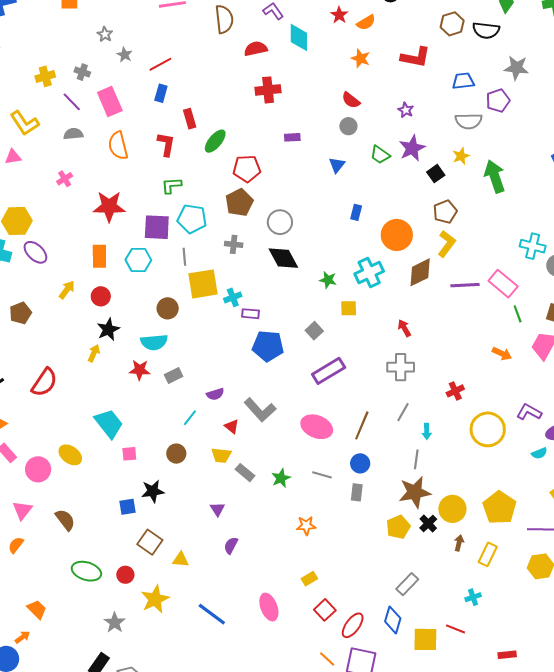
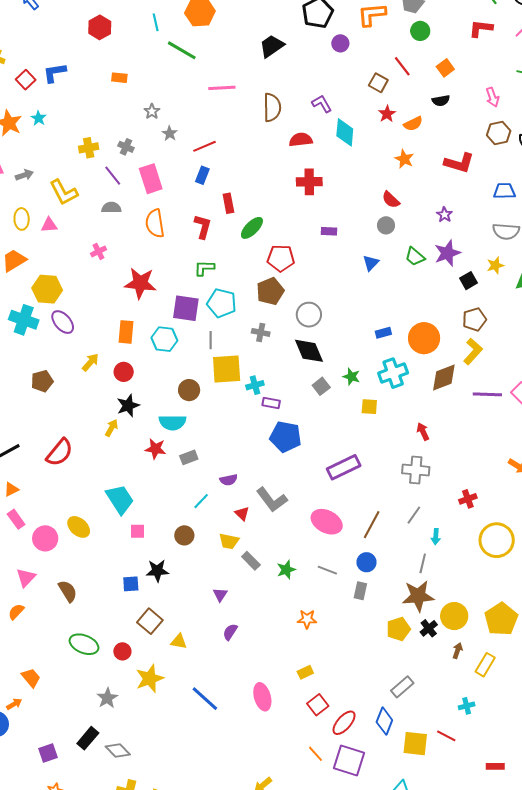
blue rectangle: (356, 212) -> (383, 333), moved, turned 56
gray square: (314, 331) -> (321, 386), moved

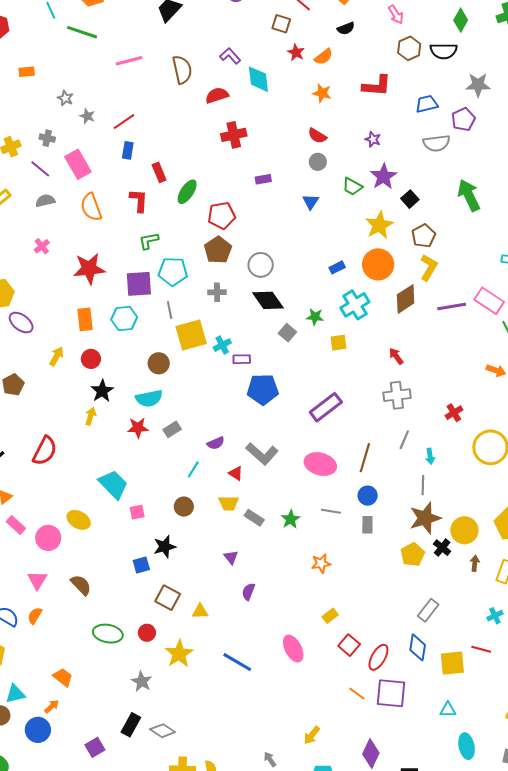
yellow star: (495, 265) -> (379, 225), moved, size x1.6

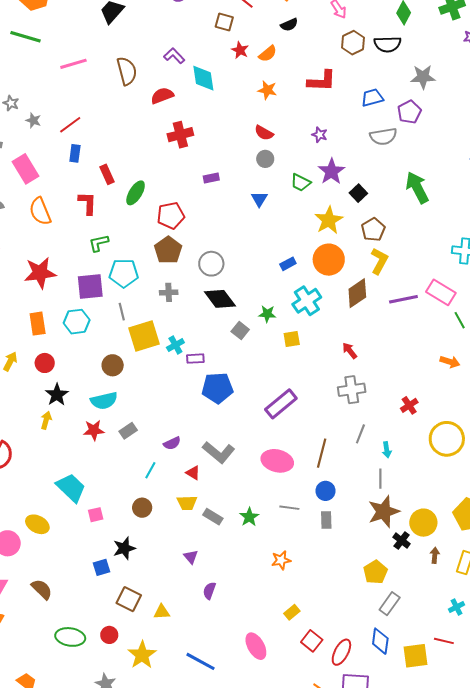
yellow pentagon: (413, 554) -> (375, 572), moved

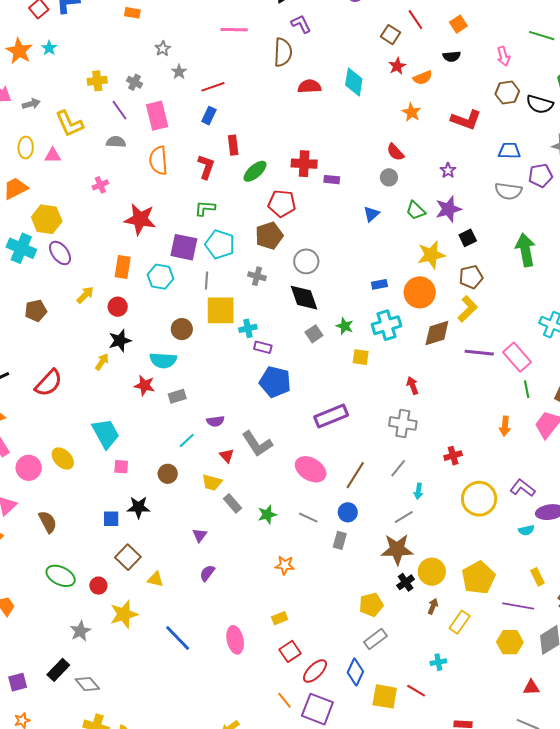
purple L-shape: (174, 56) -> (301, 24), moved
red cross: (180, 135) -> (304, 164), moved
orange arrow: (450, 362) -> (505, 426), turned 60
gray line: (380, 479) -> (404, 517), turned 42

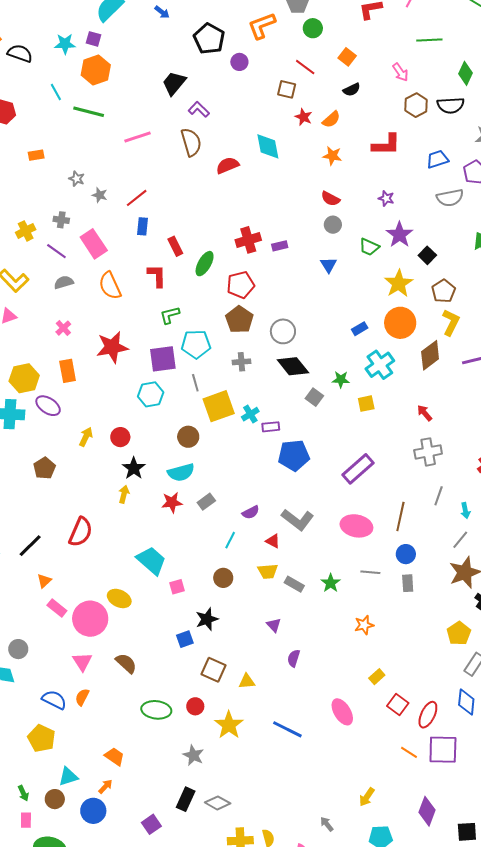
orange rectangle: (123, 267) -> (68, 371), moved
pink circle: (29, 468) -> (90, 619), size x1.4

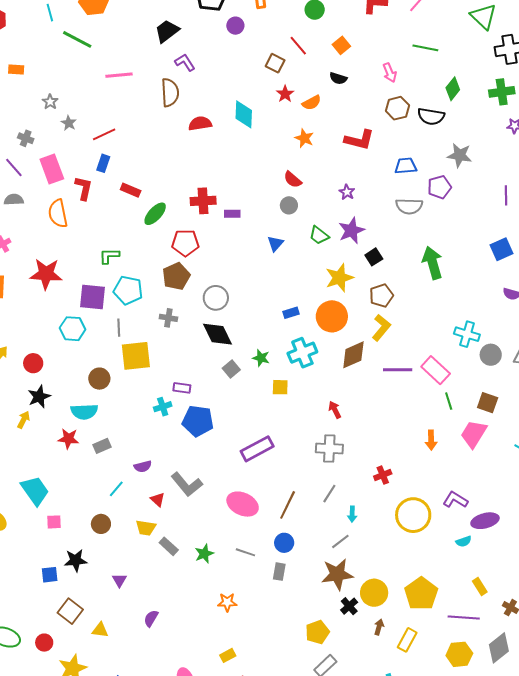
black semicircle: (352, 90) -> (338, 78), turned 30
red rectangle: (175, 246) -> (131, 190), turned -54
red L-shape: (157, 276) -> (84, 188), moved
cyan cross: (250, 414) -> (163, 407), moved
purple triangle: (274, 625) -> (119, 580), moved

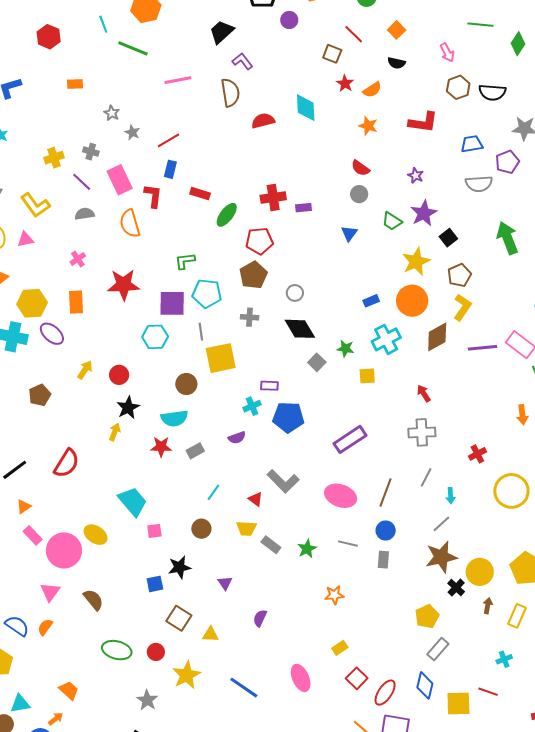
green diamond: (453, 89) -> (518, 44), moved
gray circle: (216, 298) -> (295, 293), size x0.7
purple semicircle: (143, 467) -> (237, 438), moved

